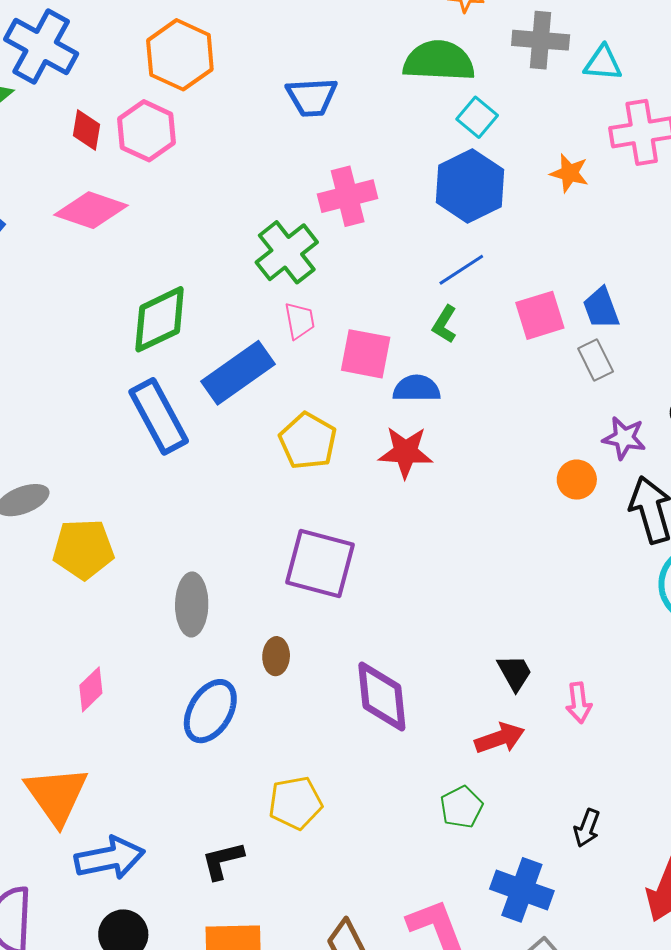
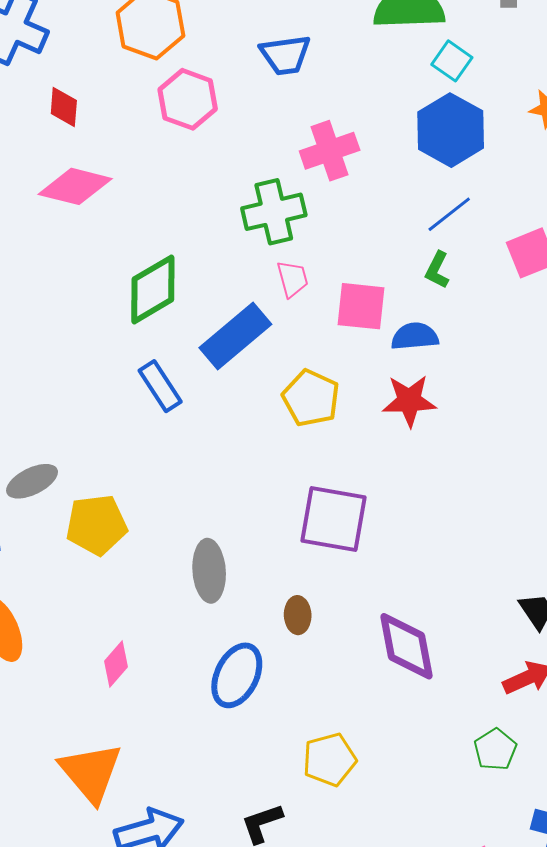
pink hexagon: (147, 131) -> (188, 99), moved
green cross: (287, 252) -> (274, 212), turned 30
blue rectangle: (159, 416) -> (160, 386), size x0.7

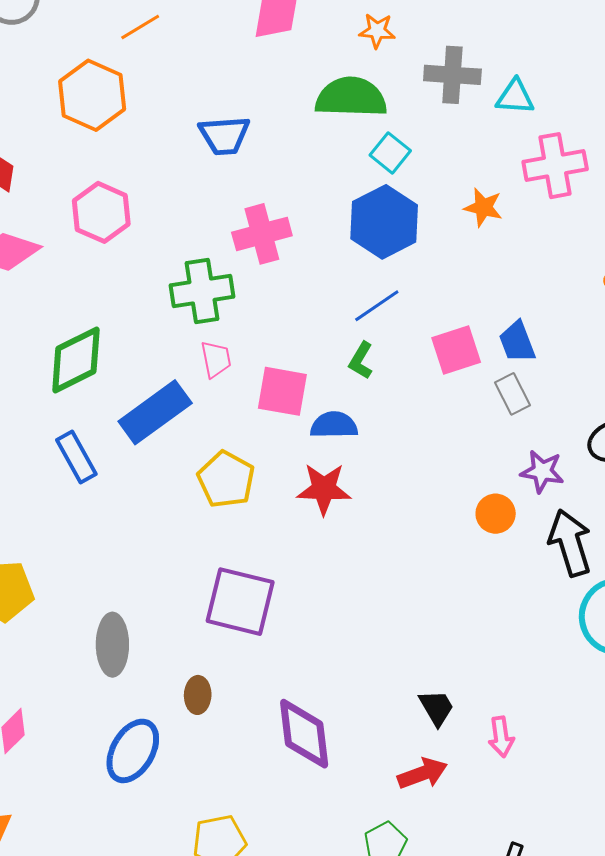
pink hexagon: (188, 99) -> (101, 212), moved

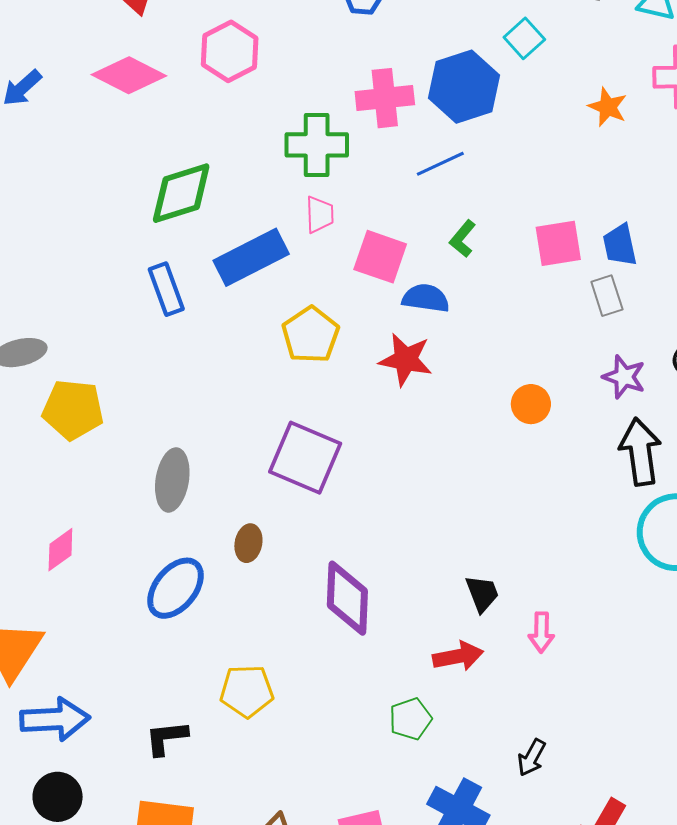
blue hexagon: (384, 222) -> (464, 87), moved
blue line: (377, 306) -> (440, 164), moved
orange circle: (496, 514) -> (531, 404), moved

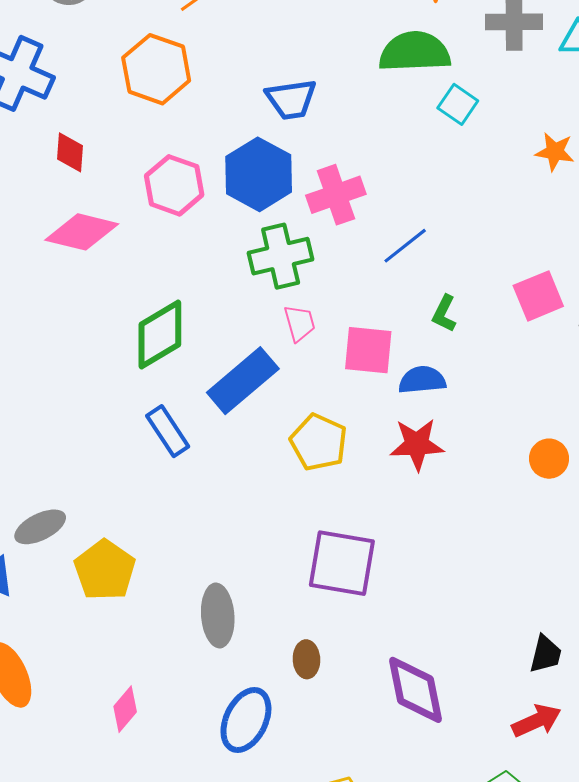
blue hexagon: (464, 87) -> (259, 174), moved
yellow pentagon: (73, 410) -> (105, 570), turned -30
black trapezoid: (482, 594) -> (546, 654), turned 48

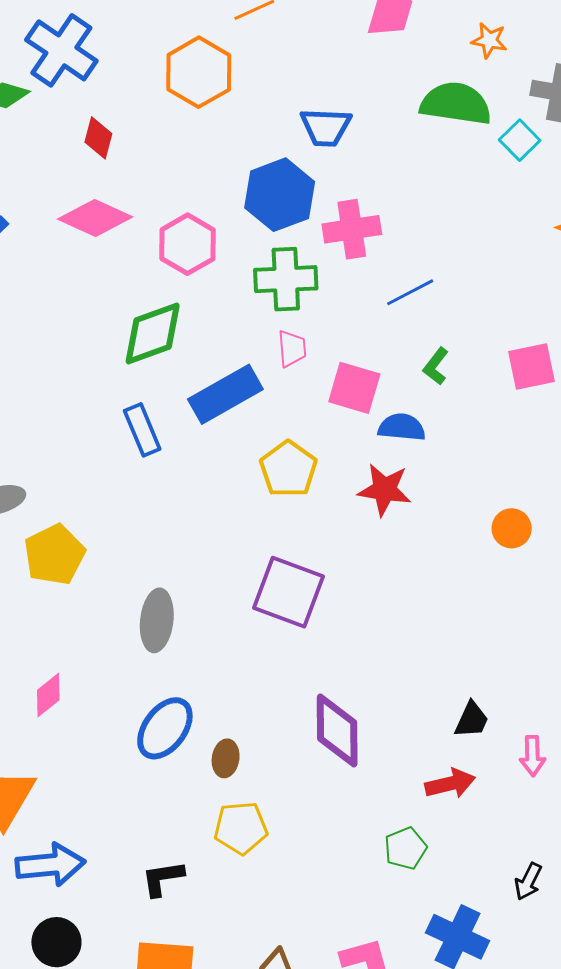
cyan square: (458, 104) -> (520, 140), moved
pink hexagon: (174, 185) -> (187, 244), moved
brown ellipse: (306, 659) -> (226, 758), moved

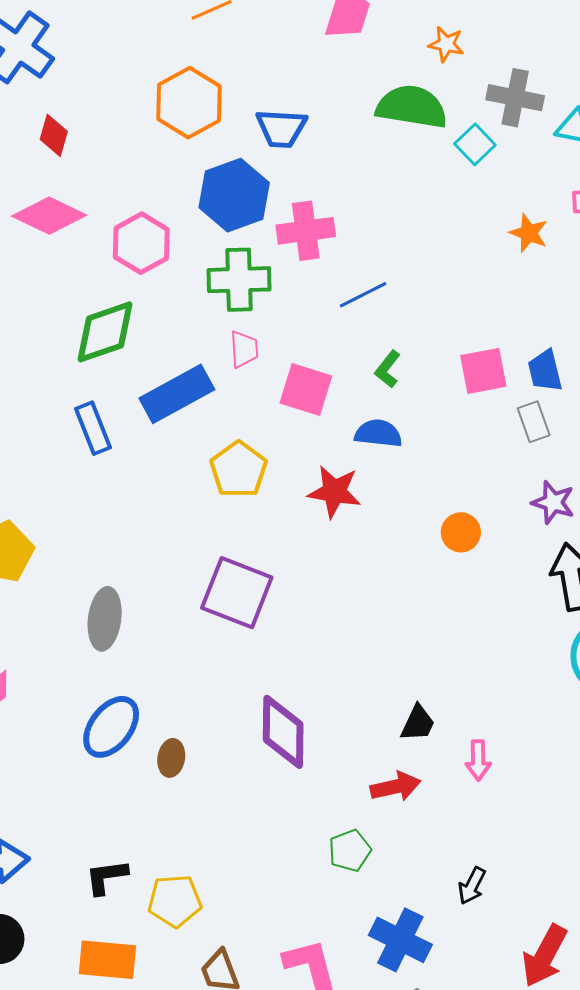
orange hexagon: (199, 72) -> (189, 103), moved
blue semicircle: (402, 427) -> (378, 433), moved
yellow pentagon: (241, 828) -> (175, 901), moved

